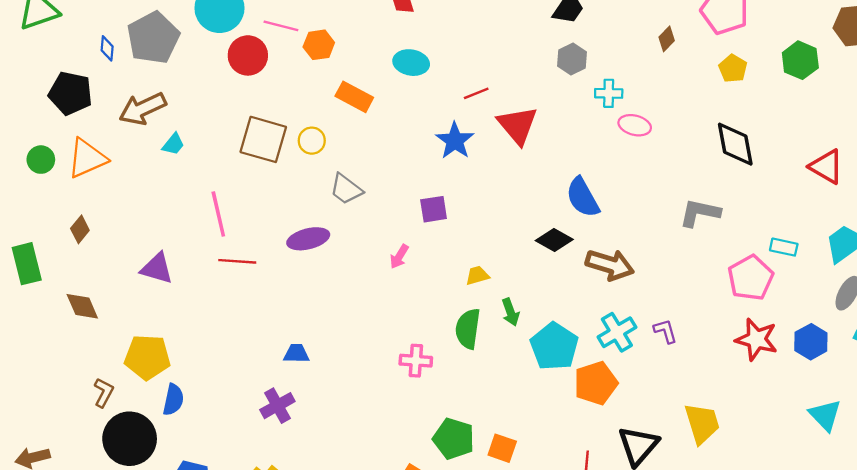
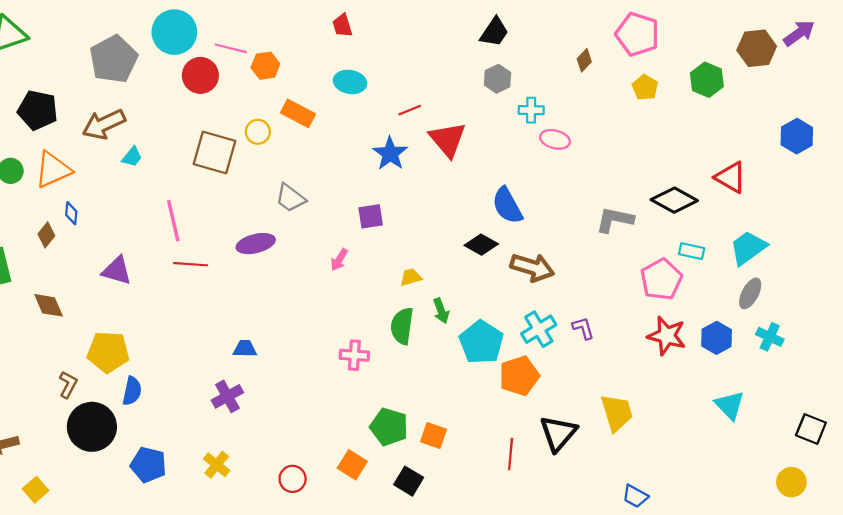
blue diamond: (107, 48) -> (71, 213), moved
yellow circle: (312, 141) -> (258, 132), moved
black diamond: (735, 144) -> (674, 200), moved, turned -51

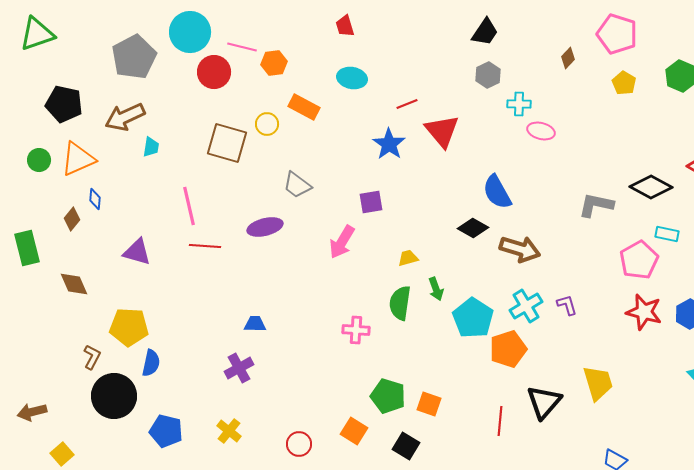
cyan trapezoid: (132, 157) -> (151, 147), turned -30
pink arrow: (339, 260) -> (342, 242), size x1.6

